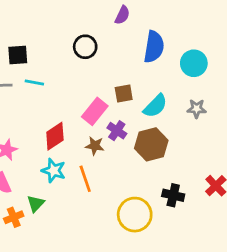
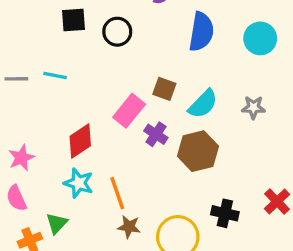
black square: (18, 55) -> (74, 20), moved
cyan circle: (194, 63) -> (260, 38), moved
brown square: (124, 94) -> (164, 89), turned 30
brown star: (95, 146) -> (129, 227), moved

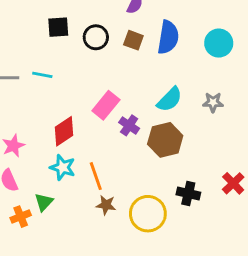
brown square: (164, 89) -> (133, 40), moved

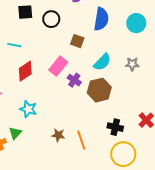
brown square: (133, 40) -> (77, 41), moved
red diamond: (64, 131) -> (25, 71), moved
orange line: (96, 176) -> (81, 140), moved
yellow circle: (148, 214) -> (123, 154), moved

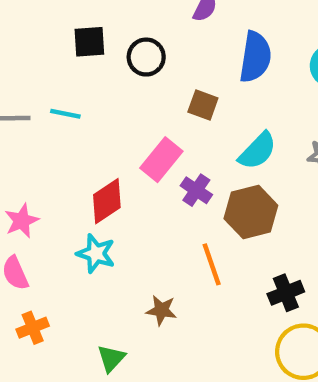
red diamond: (25, 71) -> (107, 201), moved
black cross: (115, 127) -> (286, 293), turned -35
green triangle: (15, 133) -> (111, 358), moved
orange line: (81, 140) -> (212, 264), moved

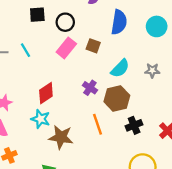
cyan line: (65, 114) -> (25, 50), turned 48
pink rectangle: (161, 160) -> (66, 48), moved
black cross: (286, 293) -> (134, 125), moved
brown star: (161, 310) -> (61, 137), moved, size x1.6

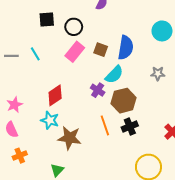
blue semicircle: (119, 22) -> (126, 48), moved
cyan semicircle: (120, 68) -> (114, 75), moved
black cross: (134, 125) -> (130, 126), moved

